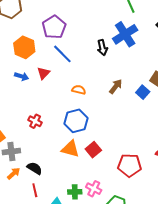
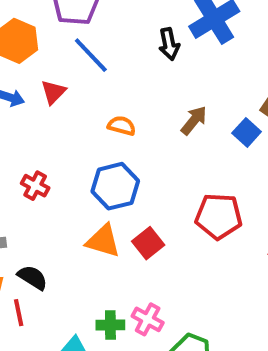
red pentagon: (130, 165) -> (219, 216), moved
red line: (35, 190) -> (19, 313), moved

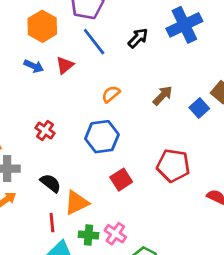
black arrow: (169, 44) -> (138, 38), moved, turned -130
orange semicircle: (122, 126) -> (111, 94), turned -60
orange triangle: (103, 241) -> (77, 203), moved, turned -48
black semicircle: (33, 278) -> (51, 183), moved
red line: (19, 313) -> (52, 223), moved

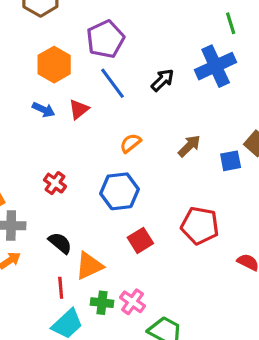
blue square: (199, 108) -> (231, 161), turned 30

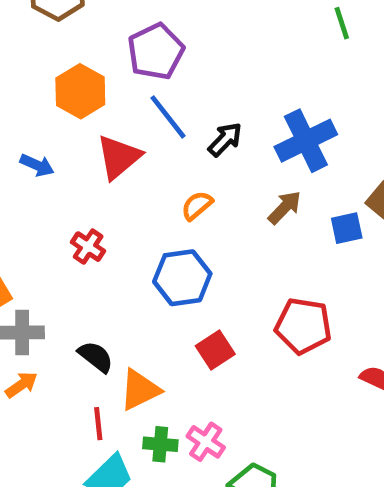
blue cross: (216, 66) -> (306, 141), moved
black arrow: (163, 80) -> (225, 139), moved
red triangle: (79, 109) -> (119, 157), size x1.5
blue arrow: (44, 110) -> (37, 165), moved
red cross: (55, 183) -> (88, 247), moved

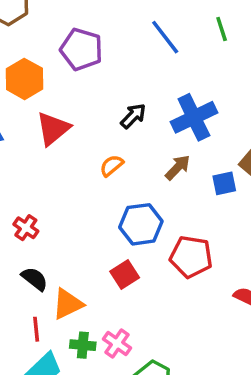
purple pentagon: (156, 51) -> (81, 49), turned -30
blue line: (168, 117) -> (165, 37), moved
red cross: (88, 247) -> (26, 228), moved
blue hexagon: (182, 278) -> (141, 224), moved

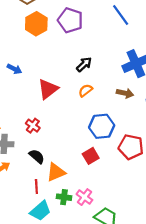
orange hexagon: (24, 79) -> (36, 24), moved
black arrow: (133, 116) -> (84, 64), moved
red triangle: (53, 129) -> (48, 89), moved
brown arrow: (178, 167) -> (125, 93), turned 56

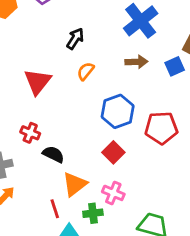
black semicircle: (37, 156) -> (53, 154), moved
pink cross: (84, 197) -> (113, 193), moved

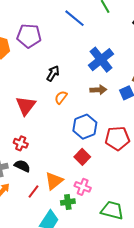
black semicircle: (53, 154) -> (22, 166), moved
red line: (55, 209) -> (34, 191), moved, turned 56

